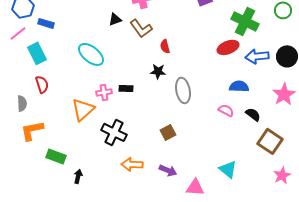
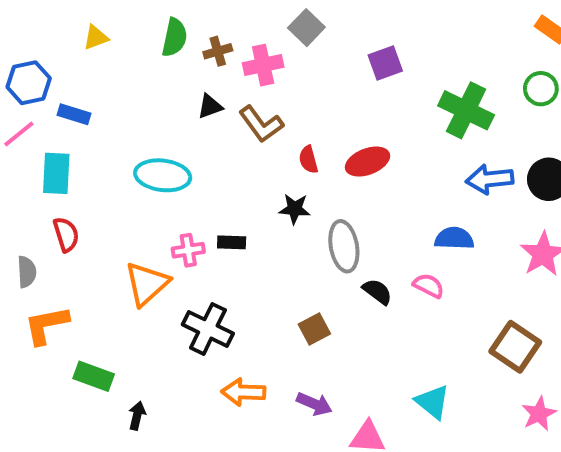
red ellipse: (228, 47) -> (368, 162), moved
cyan rectangle: (37, 53) -> (56, 173), turned 30
cyan ellipse: (91, 54) -> (163, 175), turned -32
black semicircle: (253, 114) -> (377, 292), moved

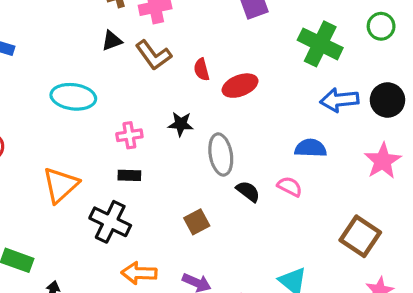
red semicircle: (308, 160) -> (202, 70), moved
black rectangle: (232, 242) -> (129, 175), moved
pink cross: (188, 250) -> (129, 135), moved

